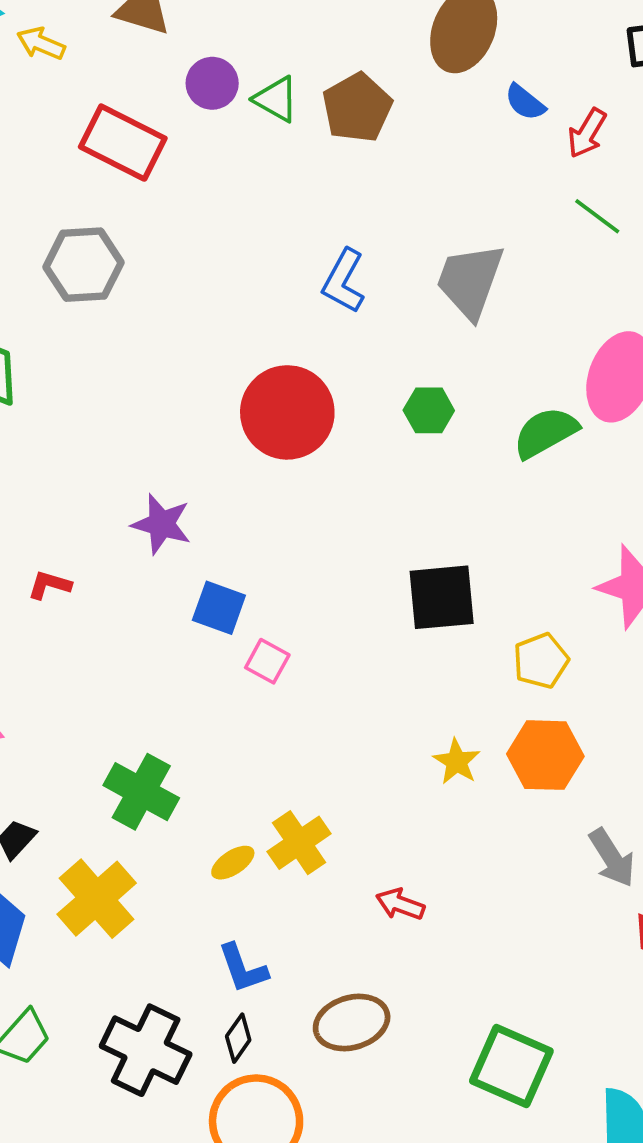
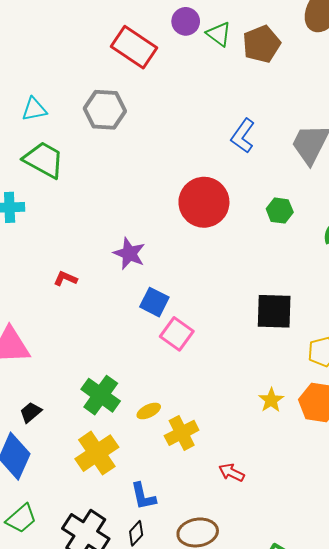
pink square: (267, 661) -> (177, 334), size x1.4
yellow ellipse: (233, 863) -> (149, 411), moved
yellow cross: (97, 899) -> (97, 453), moved

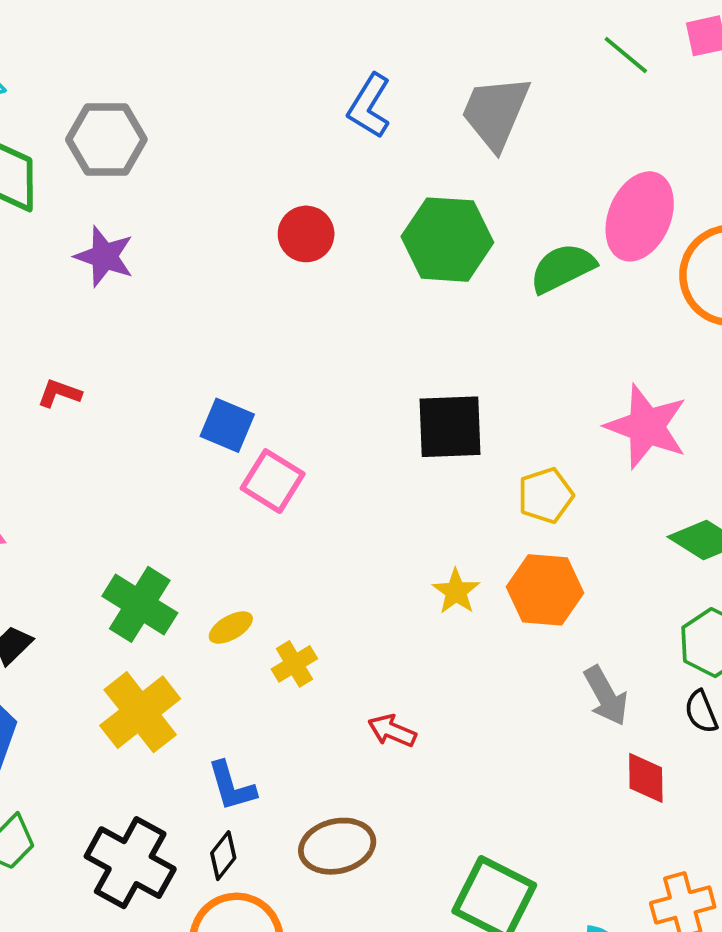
gray hexagon: (105, 110) -> (106, 139), moved
red circle: (204, 202) -> (306, 234), size x0.6
green hexagon: (280, 211) -> (447, 240), size x1.8
purple star: (129, 254) -> (104, 256), moved
yellow cross: (182, 433) -> (294, 664), size x0.7

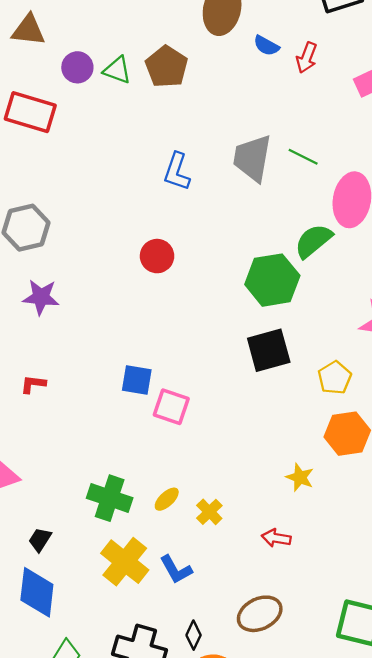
green line: (626, 55) -> (303, 157), moved
green hexagon: (447, 240) -> (272, 280), moved
yellow star: (456, 591) -> (300, 477), moved
blue L-shape: (232, 786) -> (176, 570), moved

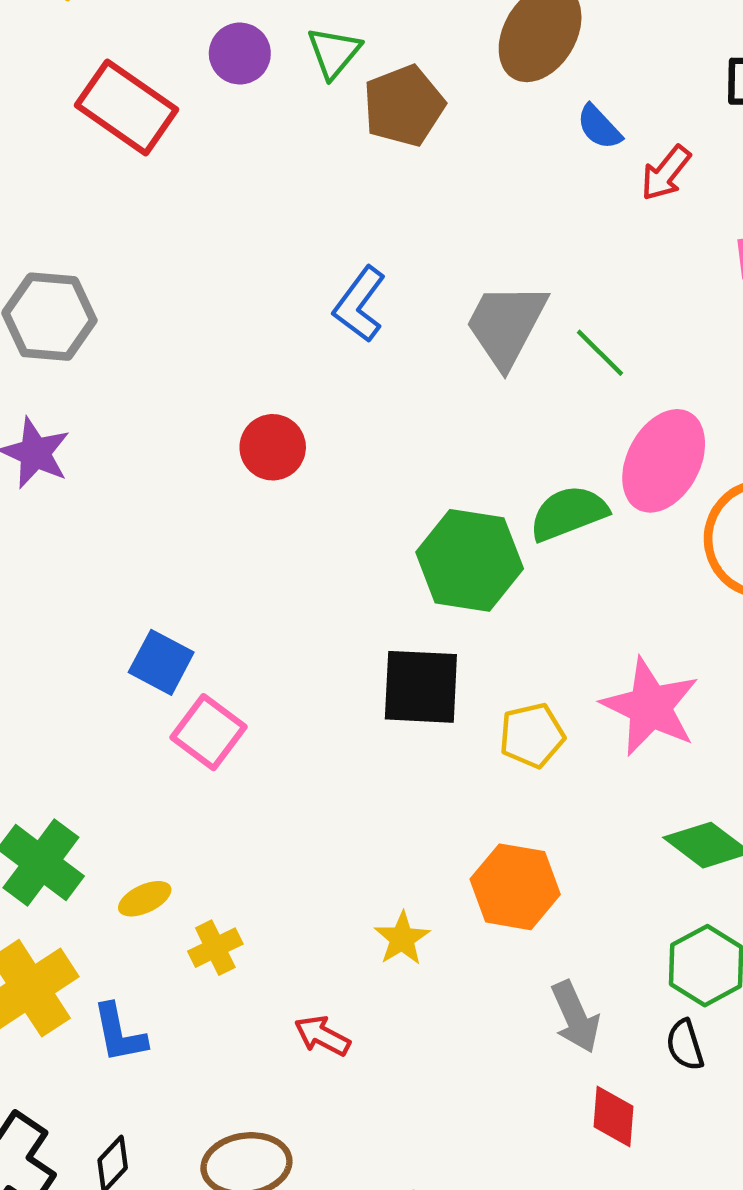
green triangle: (117, 70) -> (334, 52), moved, turned 32
yellow pentagon: (335, 378) -> (532, 735), moved

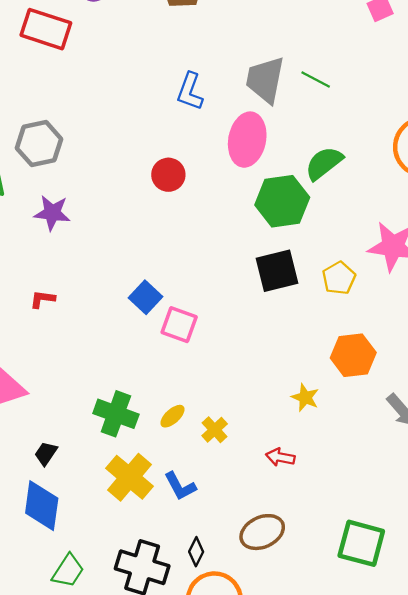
pink ellipse: (664, 461) -> (247, 140), moved
blue square: (161, 662) -> (145, 297), turned 32

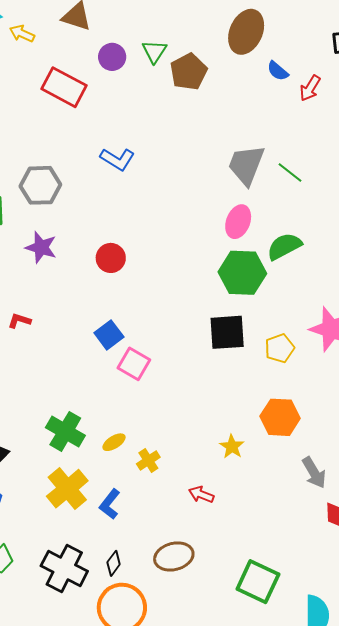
blue L-shape: (190, 91) -> (117, 159), moved, turned -88
pink ellipse: (247, 140) -> (238, 222), moved, size x0.7
red circle: (168, 175) -> (111, 258), moved
blue L-shape: (180, 486) -> (110, 504), turned 56

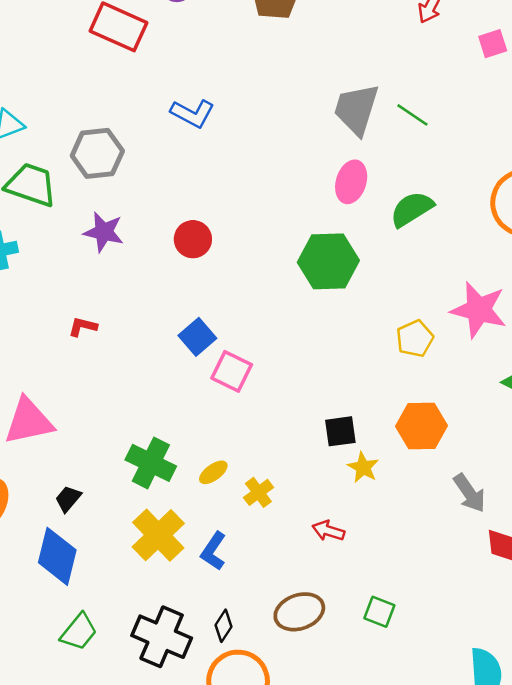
green hexagon: (242, 273) -> (328, 261), moved
black square: (227, 332) -> (340, 431), moved, size x0.7
green square: (258, 582) -> (379, 612), moved, size x0.6

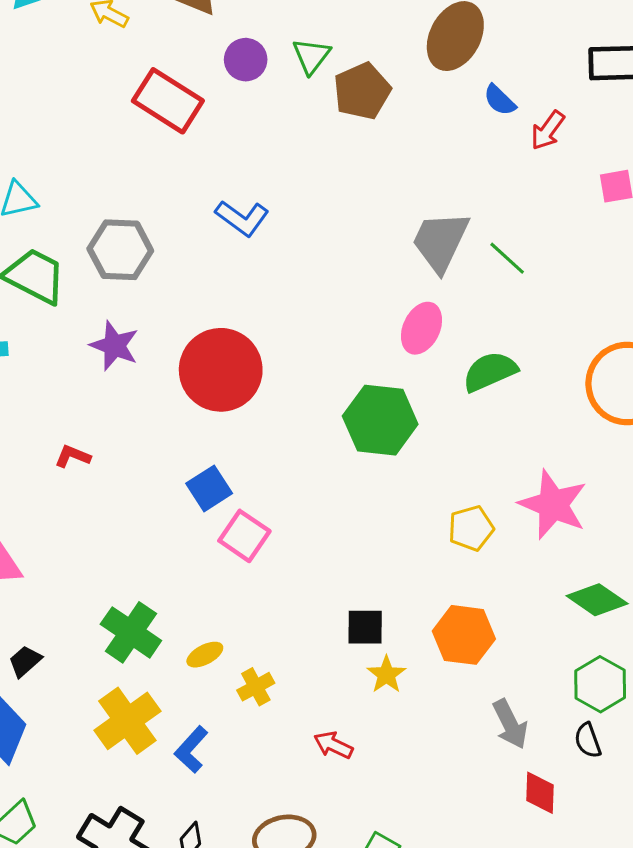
red circle: (193, 239) -> (221, 370), size x1.8

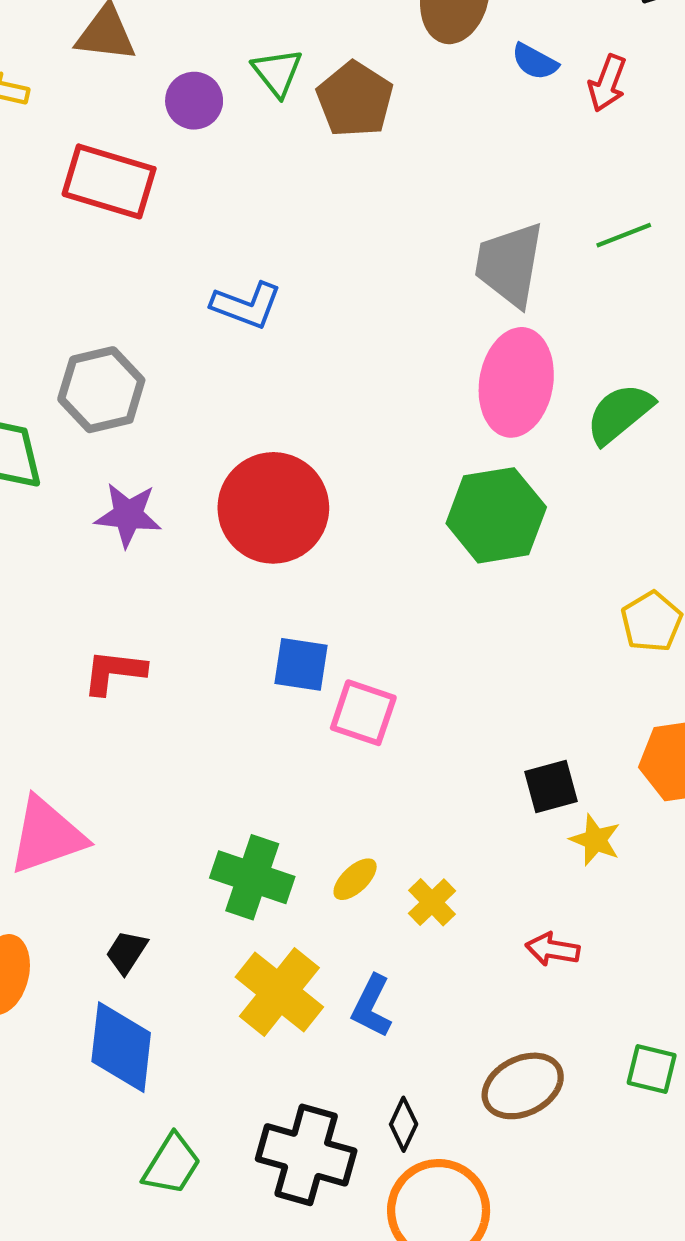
green line: (507, 258) -> (624, 235), moved, turned -48
pink ellipse: (422, 328) -> (516, 382), size x1.5
red L-shape: (73, 456) -> (114, 672), size x1.4
blue square: (209, 488) -> (301, 664), turned -33

